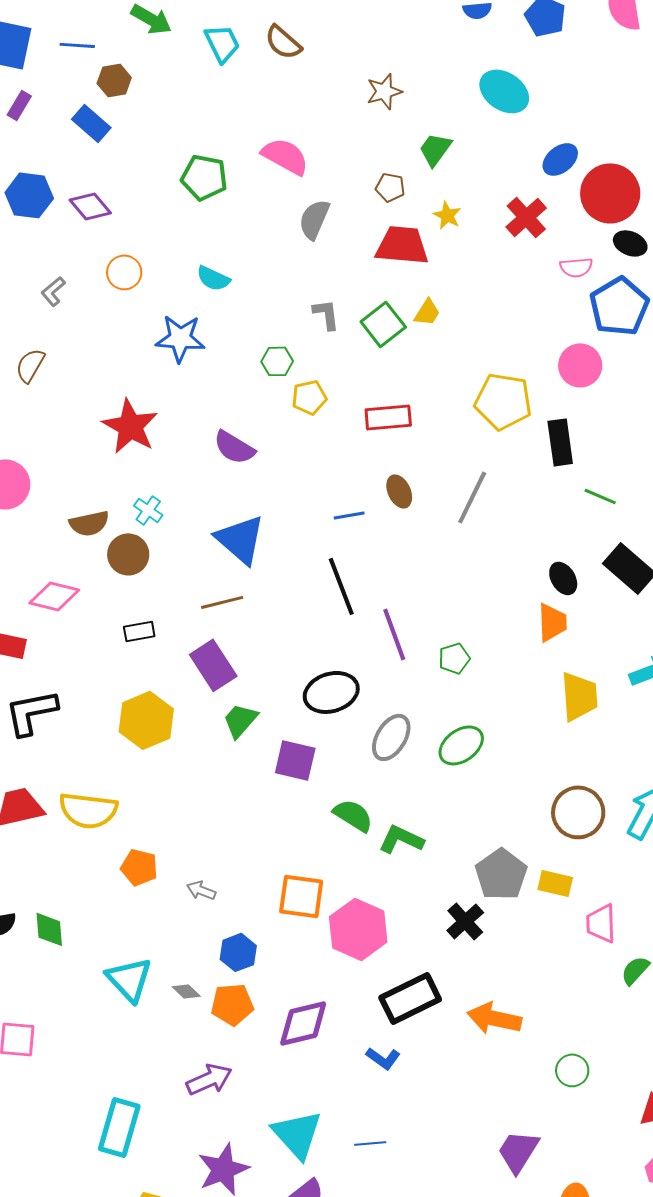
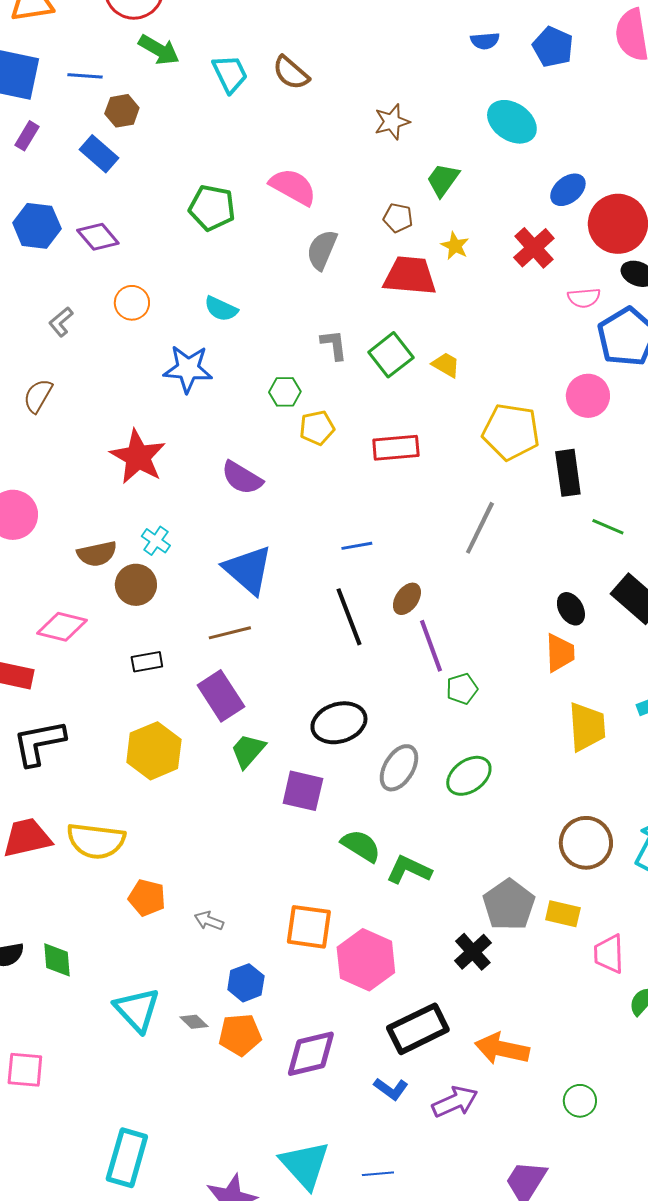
yellow trapezoid: (427, 312) -> (446, 365), moved, turned -92
brown ellipse: (399, 491) -> (407, 599), moved, turned 60
purple line: (394, 634) -> (431, 646), moved
purple arrow: (209, 1079) -> (455, 1102), moved

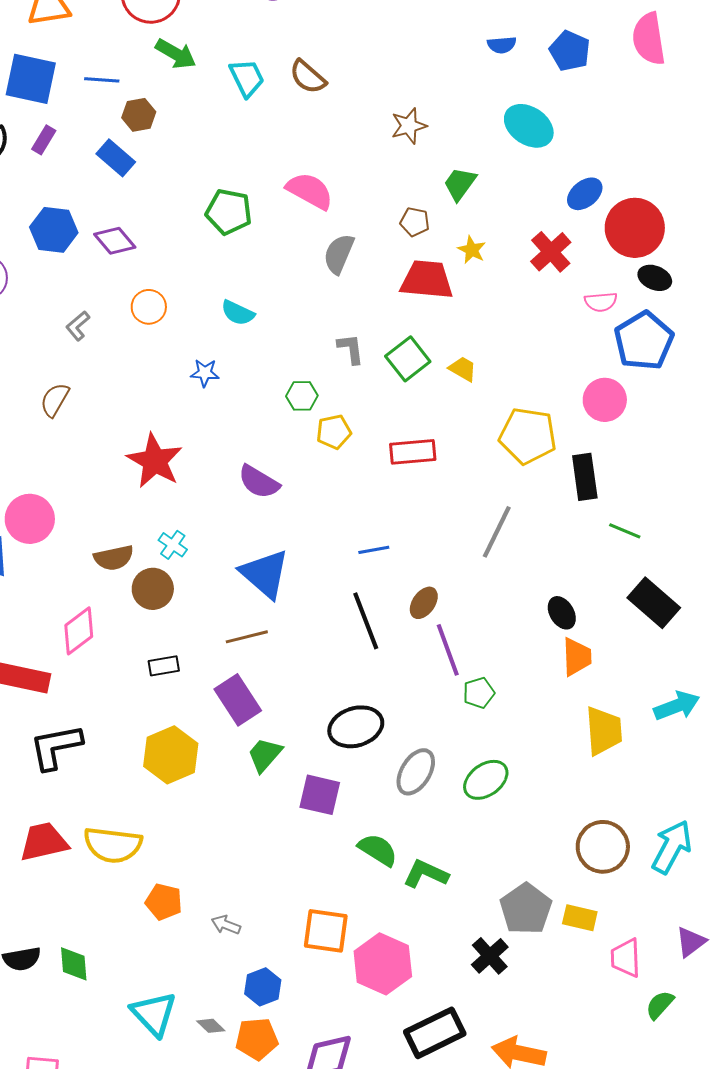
blue star: (188, 369) -> (205, 373), size x0.6
black ellipse: (571, 609) -> (562, 613), moved
pink diamond: (62, 627) -> (79, 631), turned -51

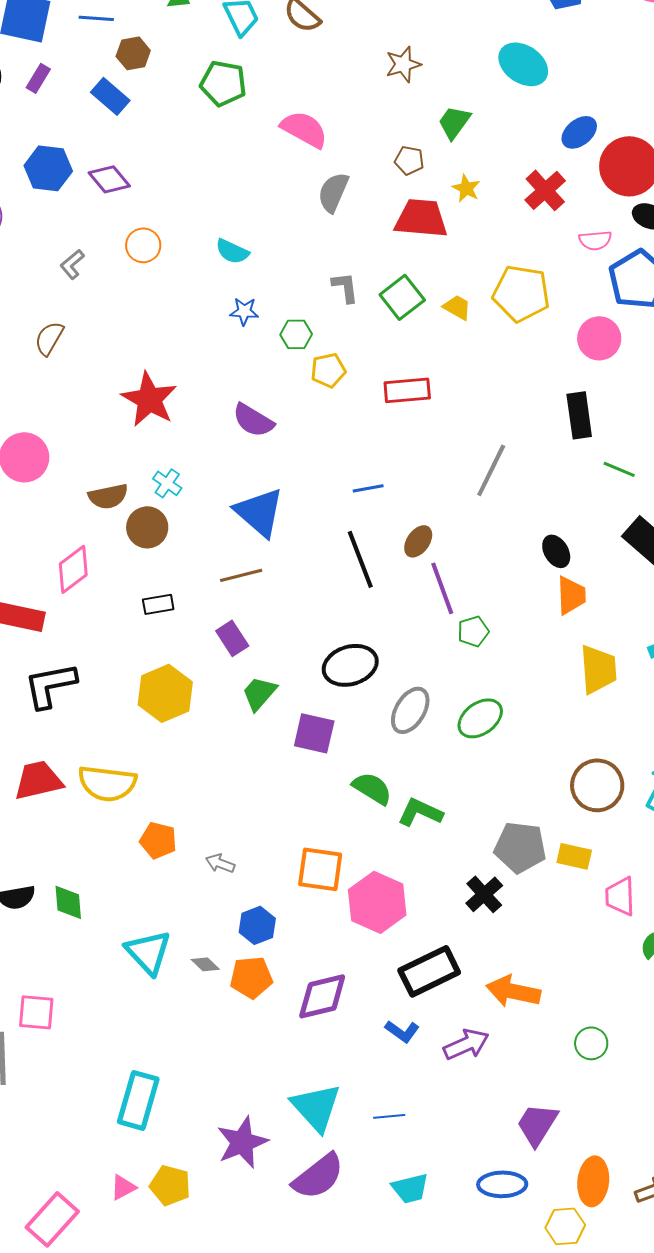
green pentagon: (229, 212) -> (223, 83), moved
blue star: (205, 373) -> (244, 311), moved
yellow pentagon: (528, 436) -> (521, 293), moved
purple rectangle: (238, 700) -> (232, 638), size x0.7
gray pentagon: (526, 909) -> (520, 847), turned -30

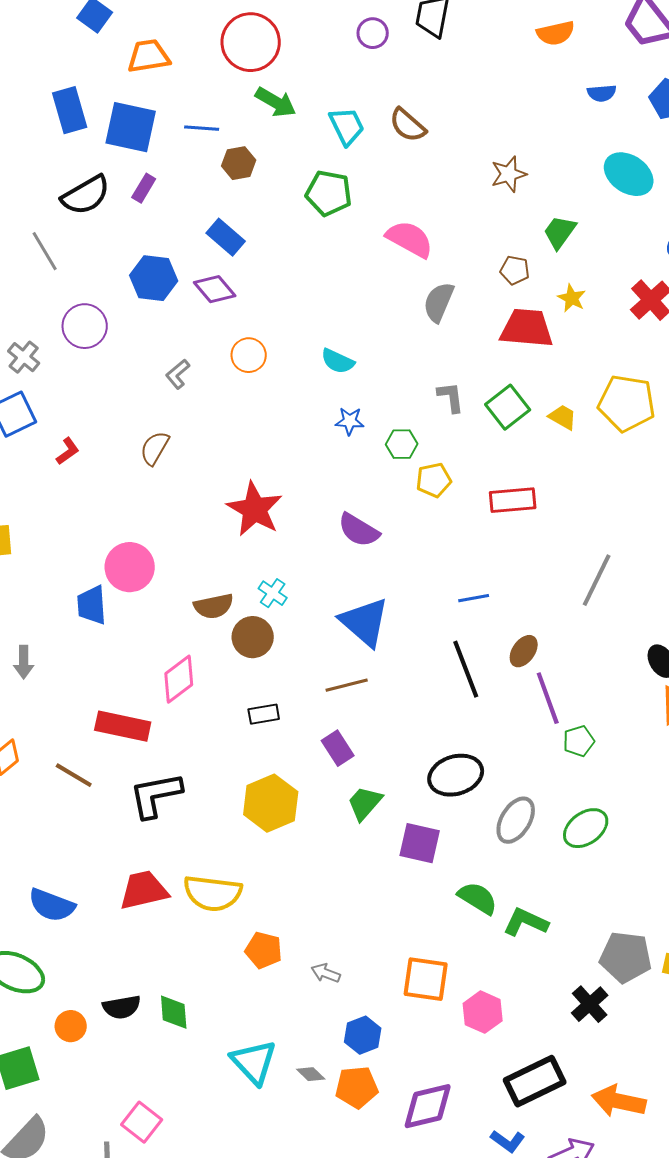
blue rectangle: (110, 96) -> (226, 237), moved
pink hexagon: (377, 902) -> (483, 1012), size x0.7
pink square: (36, 1012) -> (142, 1122), turned 33

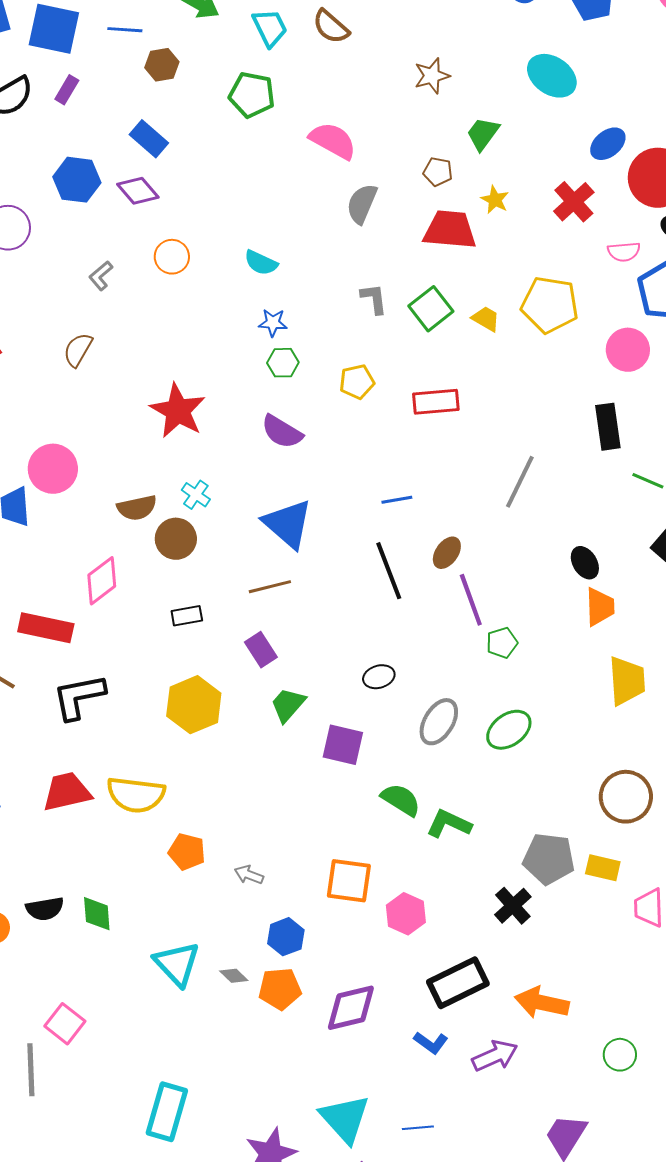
green hexagon: (402, 444) -> (283, 363), moved
black ellipse: (456, 775) -> (379, 677), size x0.6

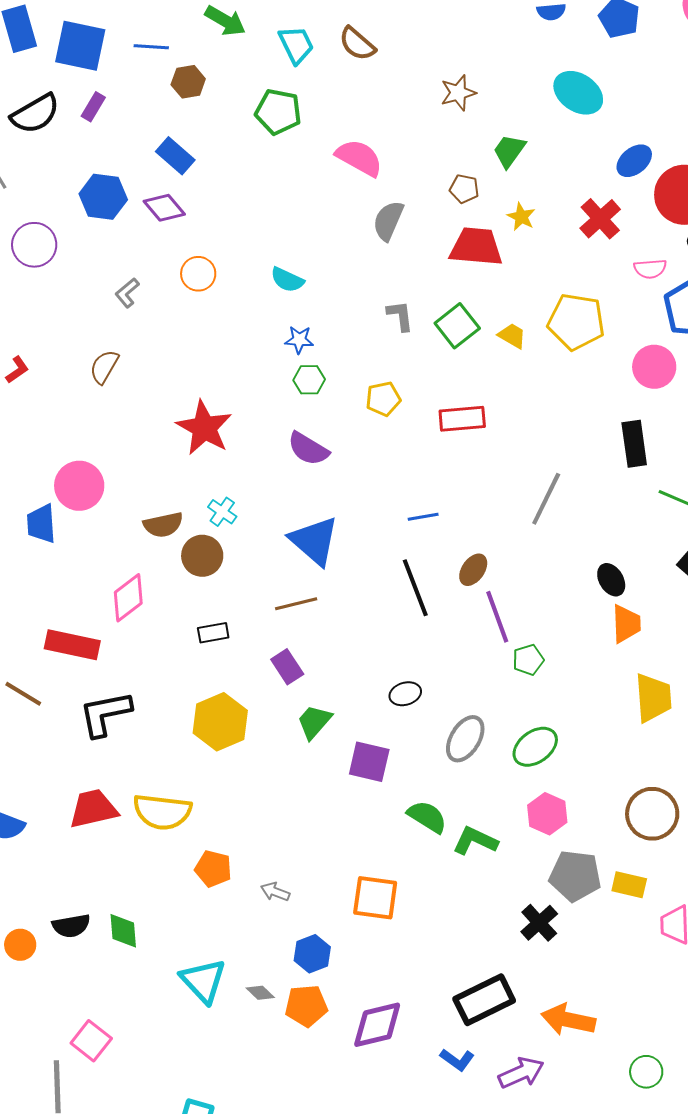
pink hexagon: (406, 914) -> (547, 814), moved

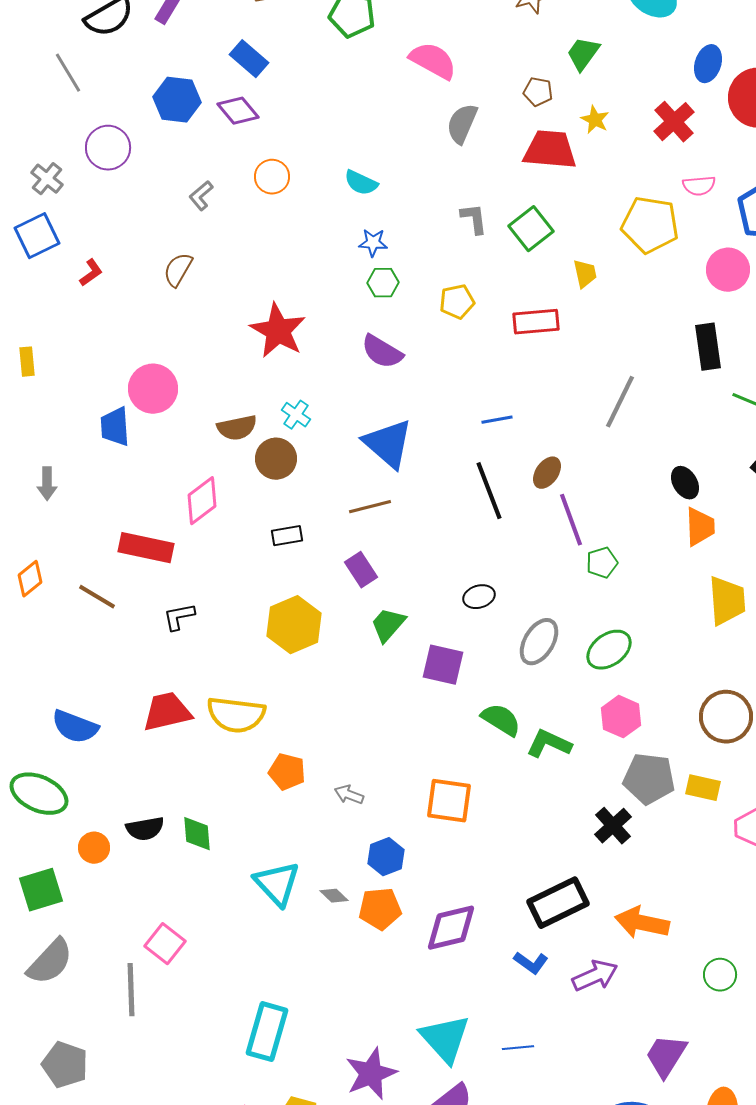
blue ellipse: (634, 161) -> (708, 64), turned -33
pink semicircle: (650, 269) -> (699, 186), moved
yellow trapezoid: (512, 336) -> (585, 274), moved, turned 48
black L-shape: (105, 714) -> (179, 617), size x0.6

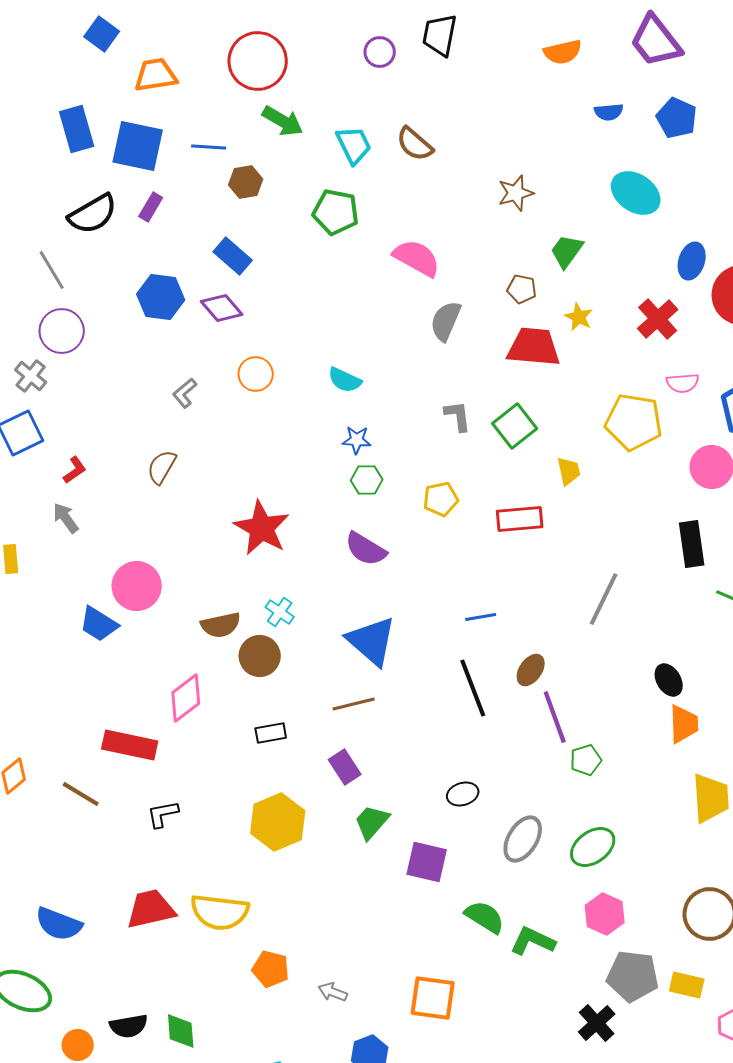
purple circle: (108, 148) -> (62, 331), moved
blue trapezoid: (115, 427) -> (99, 624), turned -54
gray arrow: (47, 484) -> (66, 518), moved, turned 144

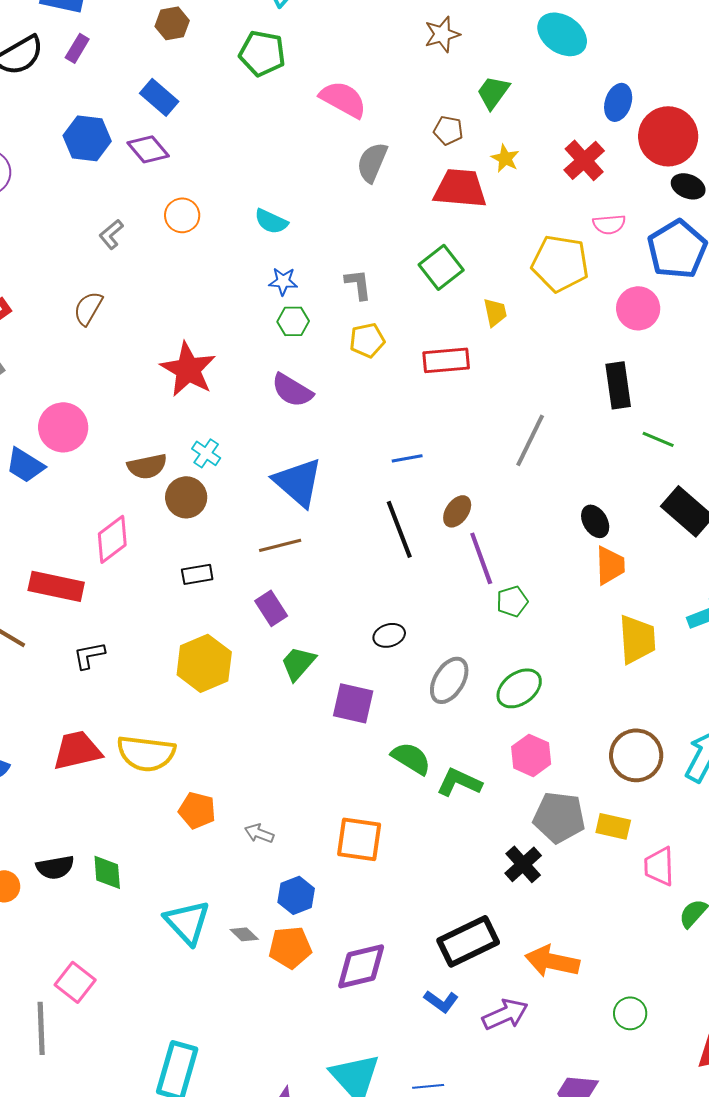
gray L-shape: (458, 416) -> (358, 284), moved

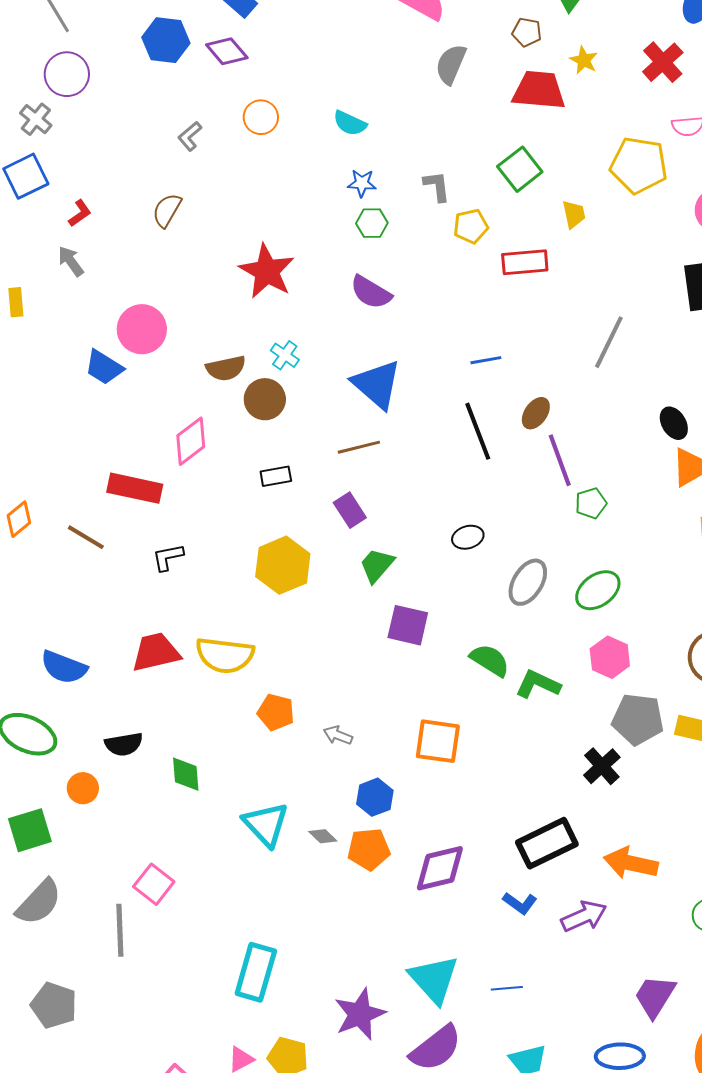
yellow pentagon: (367, 340) -> (471, 226), moved
purple square: (353, 703) -> (408, 625), moved
black semicircle: (55, 867) -> (124, 744), moved

